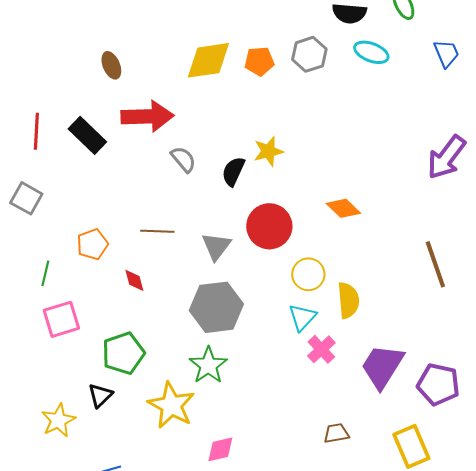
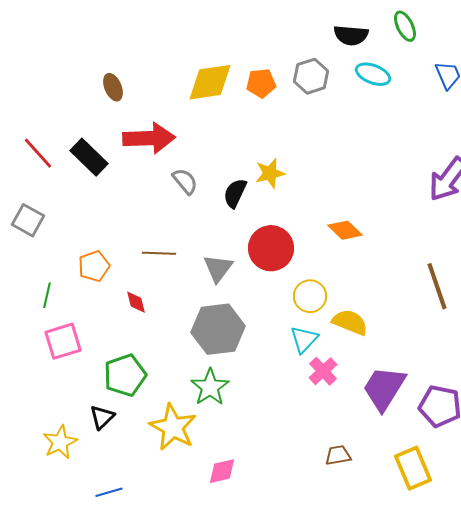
red line: (36, 131) -> (38, 153), turned -45
yellow semicircle: (348, 300) -> (350, 322), turned -63

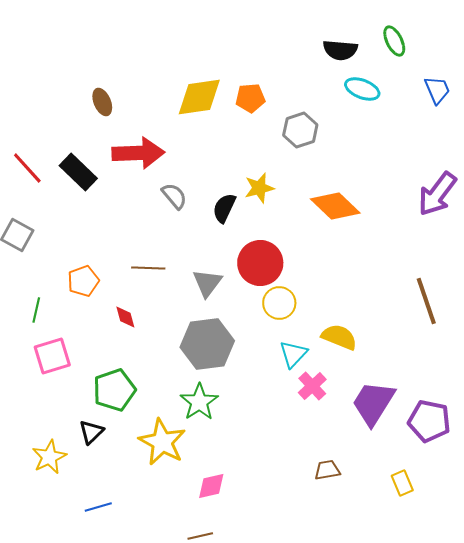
gray hexagon: (311, 76) -> (300, 130), moved
orange diamond: (345, 230) -> (335, 206), moved, size x1.4
yellow circle: (310, 296) -> (279, 303), moved
yellow rectangle: (413, 468) -> (402, 483), size x0.6

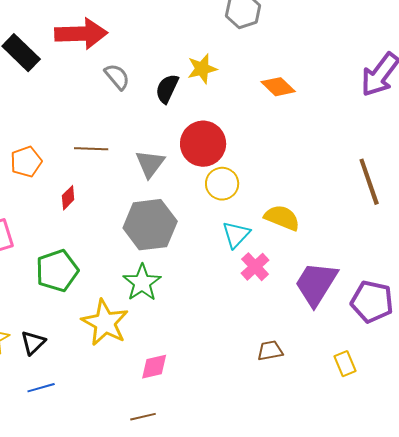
orange diamond: (335, 206) -> (278, 87), size x0.7
red diamond: (125, 317) -> (68, 198), turned 60
black triangle: (91, 432) -> (33, 343), moved

